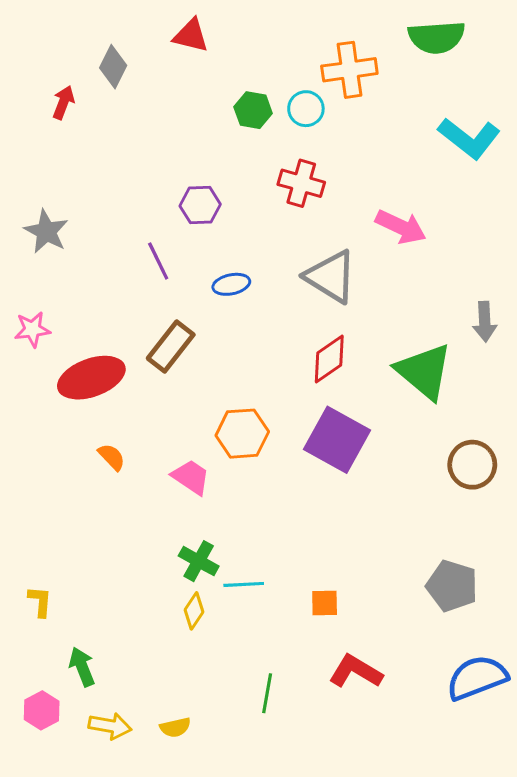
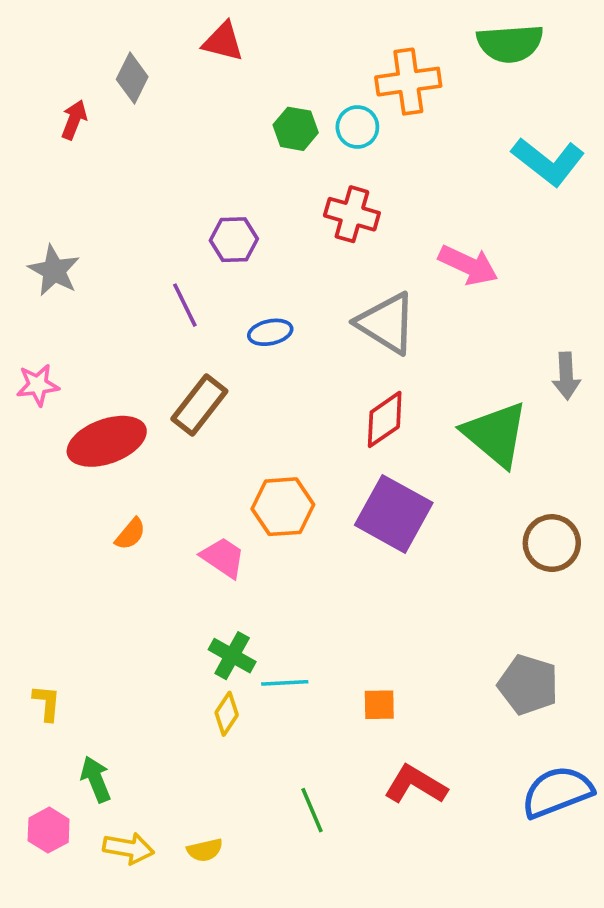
orange semicircle: (112, 457) -> (130, 534), turned 84
green line: (267, 693) -> (312, 810), turned -33

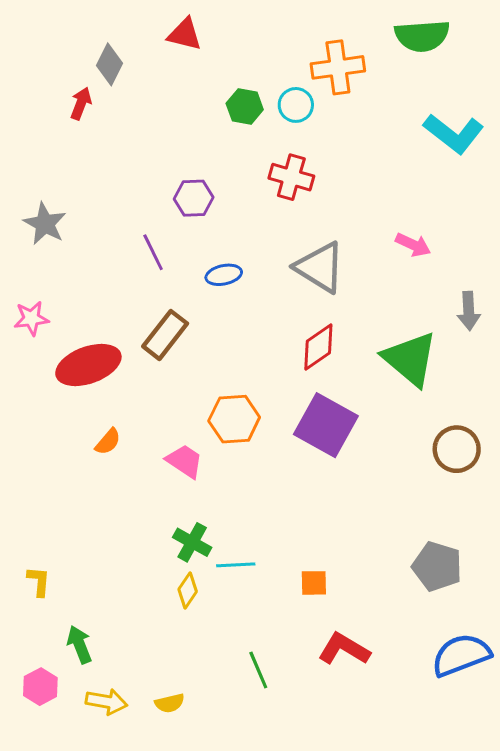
red arrow: (74, 120) -> (81, 103), moved
pink arrow: (468, 265) -> (413, 245), moved, size x0.7

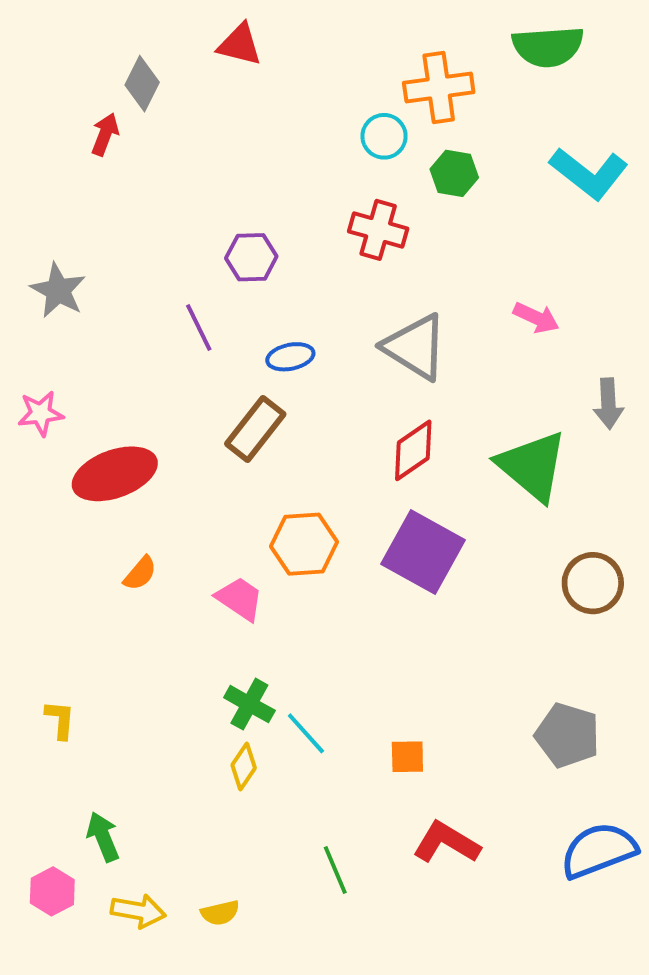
green hexagon: (245, 106) -> (454, 173), moved
brown rectangle: (165, 335) -> (255, 429), moved
cyan line: (236, 565) -> (306, 733), turned 51
yellow L-shape: (39, 581) -> (60, 720), moved

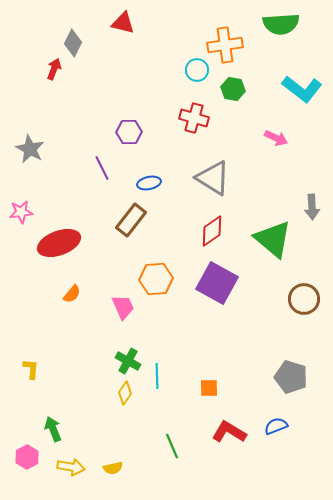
pink arrow: (536, 318) -> (276, 138), moved
pink trapezoid: (240, 599) -> (123, 307), turned 32
cyan line: (306, 733) -> (157, 376), turned 40
blue semicircle: (599, 850) -> (276, 426), moved, size x0.6

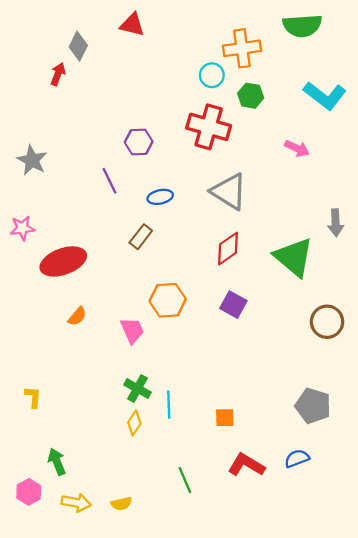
red cross: (194, 118) -> (209, 127), size x1.4
brown rectangle: (131, 220) -> (141, 237), size x0.7
purple square: (217, 283) -> (233, 305), size x0.6

